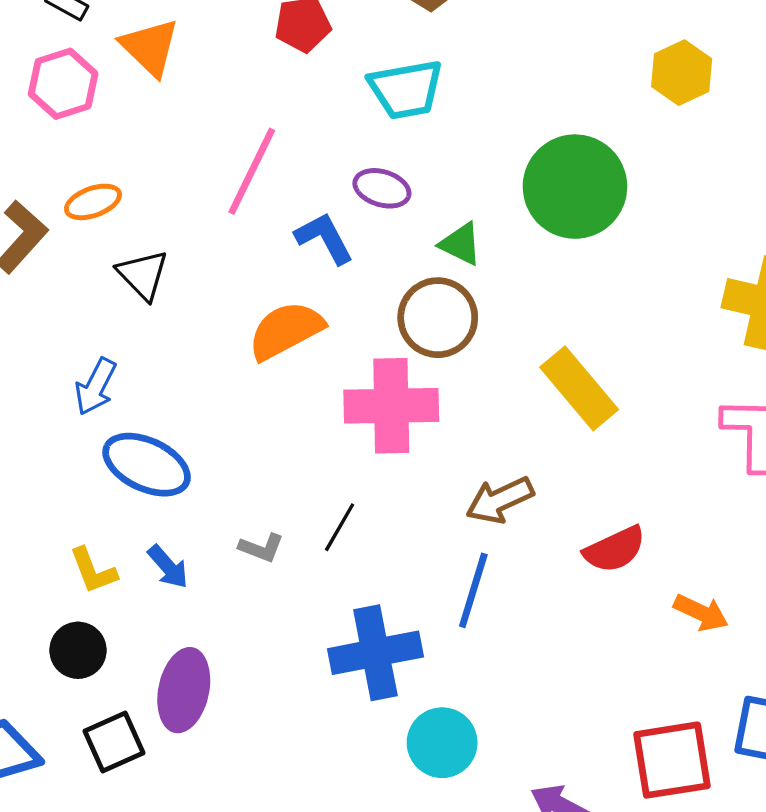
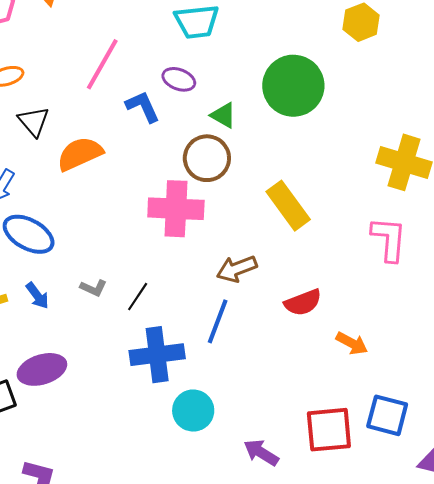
orange semicircle: (286, 330) -> (80, 154), moved
black line: (340, 527) -> (138, 297), moved
purple ellipse: (184, 690) -> (42, 369), turned 57

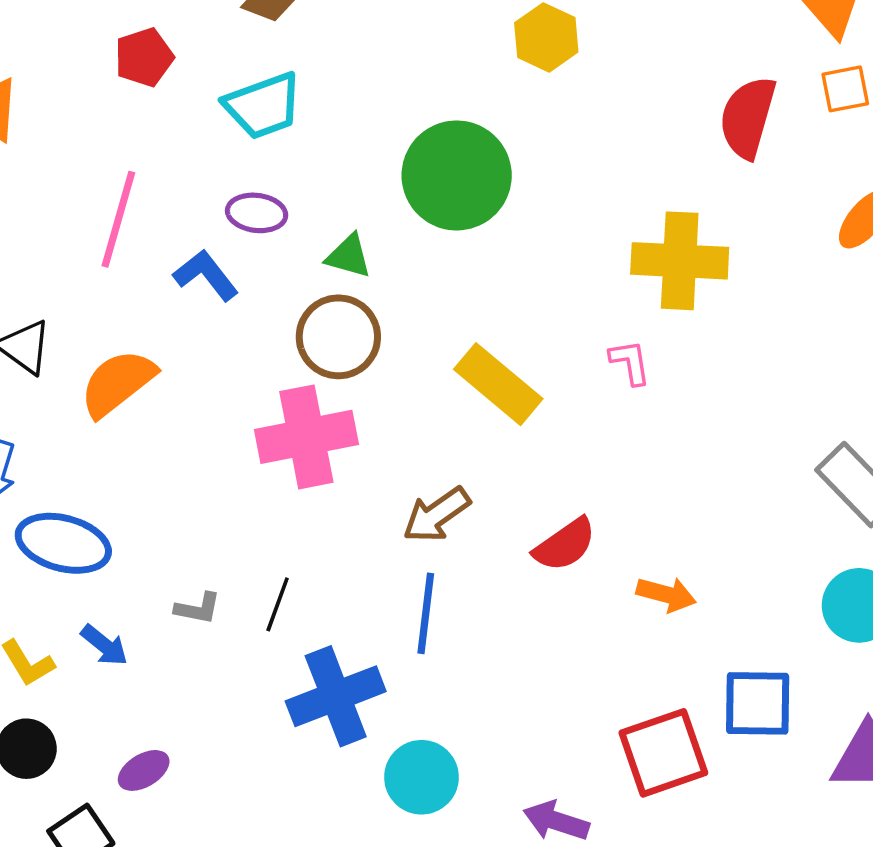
pink L-shape: (389, 239) -> (630, 362), moved, size x0.6
purple ellipse: (42, 369) -> (144, 770), size x0.6

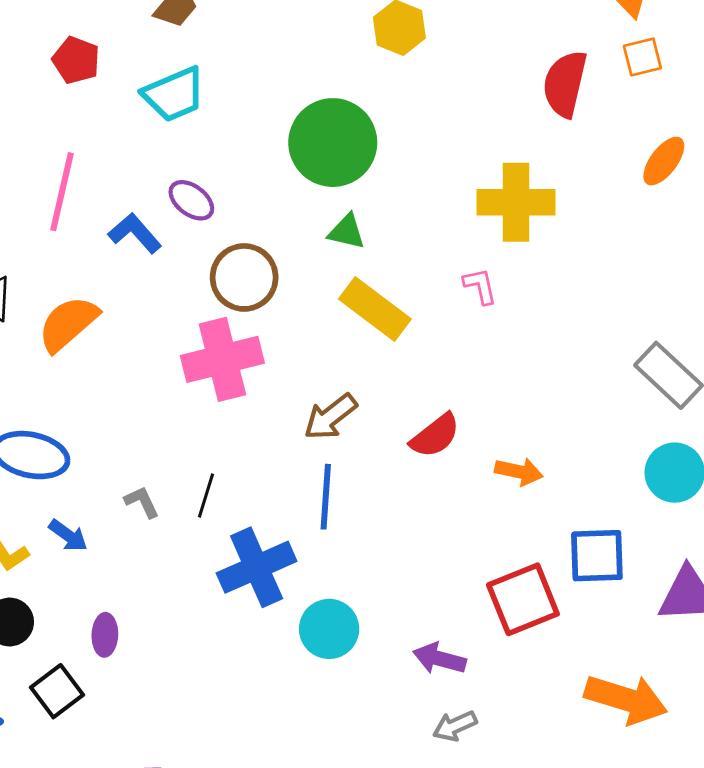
red pentagon: (144, 57) -> (76, 60), turned -30
purple ellipse: (257, 213) -> (191, 200), moved, turned 33
green triangle: (349, 256) -> (347, 232), moved
gray L-shape: (198, 608) -> (142, 502), turned -123
purple ellipse: (144, 770) -> (105, 635), turned -54

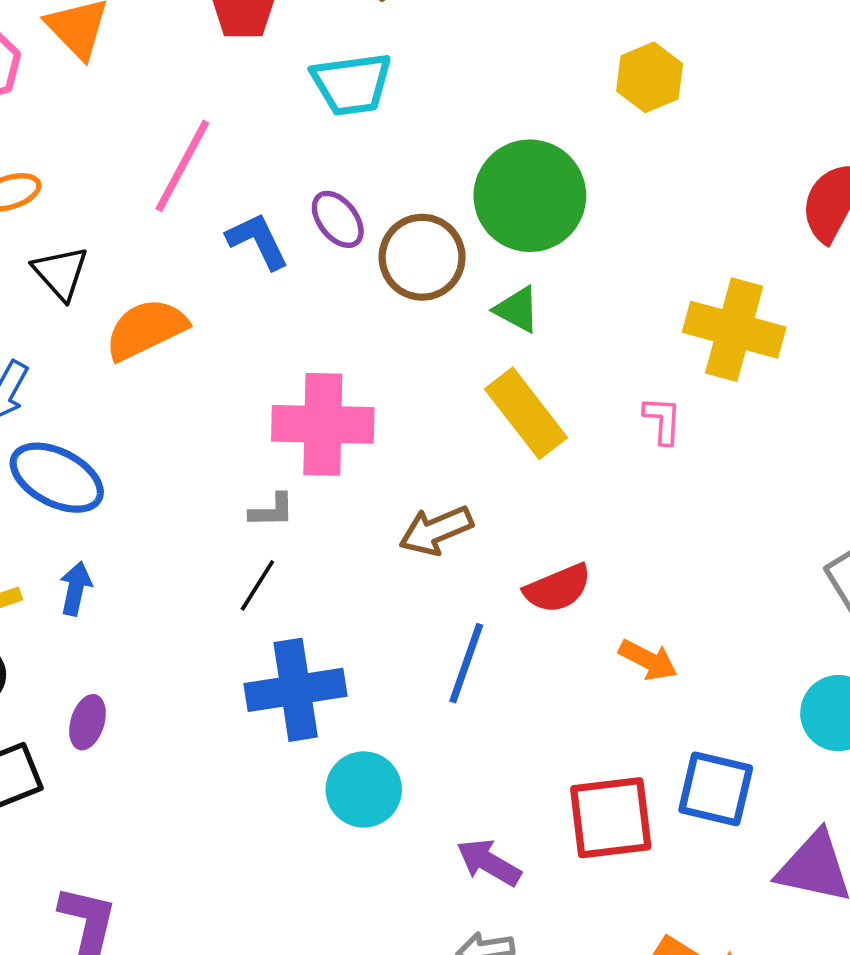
brown circle: (244, 277) -> (422, 257), moved
blue line: (326, 497) -> (466, 663), moved
gray L-shape: (142, 502) -> (272, 510), moved, turned 99
blue arrow: (68, 536) -> (76, 589), turned -129

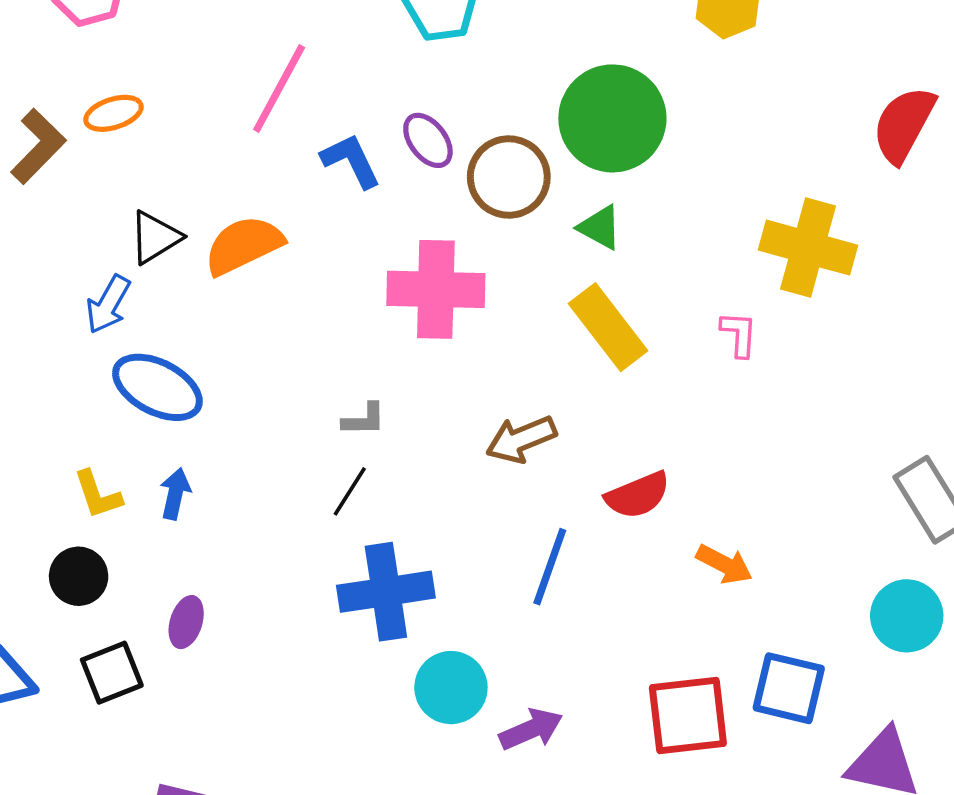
black triangle: (61, 273) -> (155, 237), moved, turned 40
pink cross: (323, 424) -> (436, 289), moved
purple arrow: (489, 862) -> (531, 729), moved, turned 126

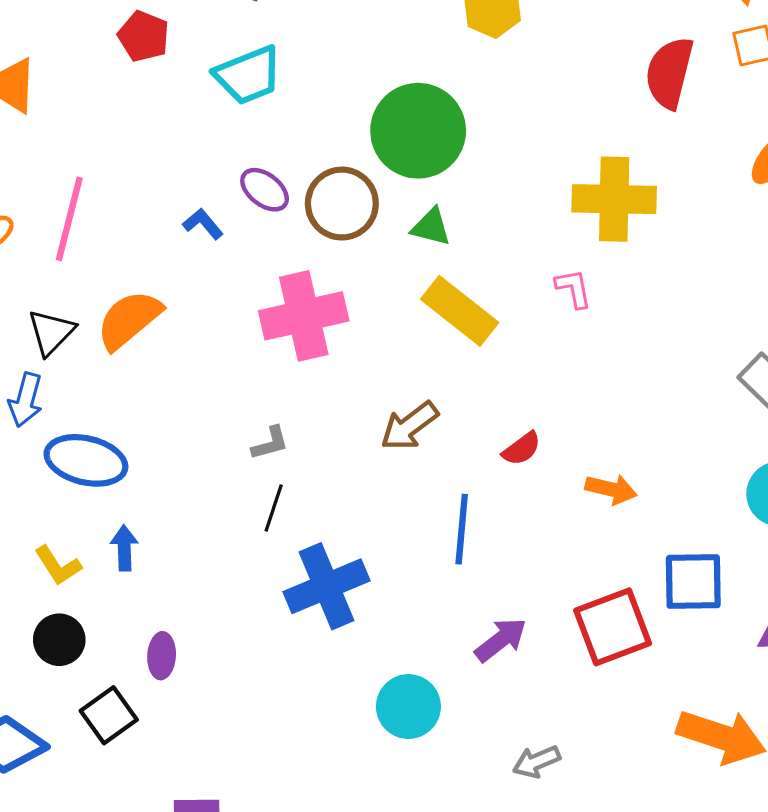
pink line: (279, 89) -> (69, 219), moved
blue L-shape: (351, 161) -> (203, 224), size x0.7
red semicircle: (638, 495) -> (522, 449), size x0.7
cyan circle: (451, 688) -> (408, 707), moved
purple arrow: (531, 729) -> (501, 640), moved

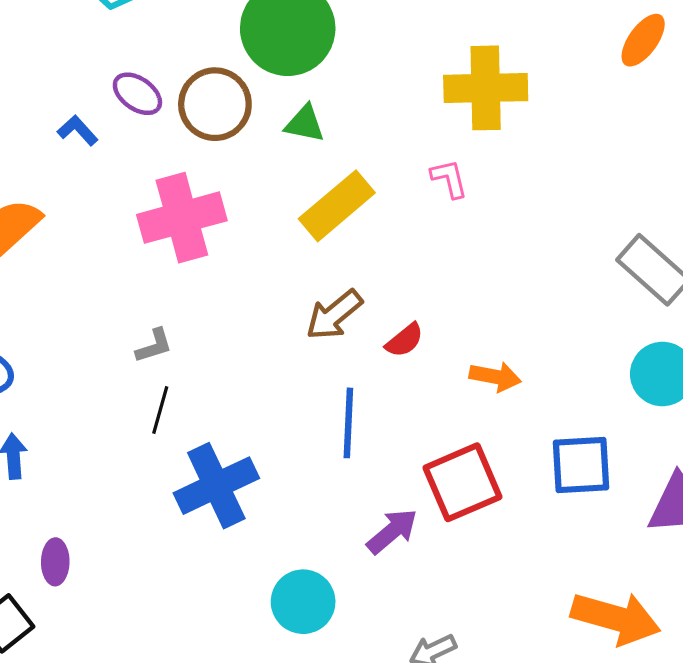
yellow rectangle: (460, 311) -> (337, 206), turned -76
brown arrow: (409, 426) -> (334, 315), moved
red square: (613, 627) -> (463, 482), moved

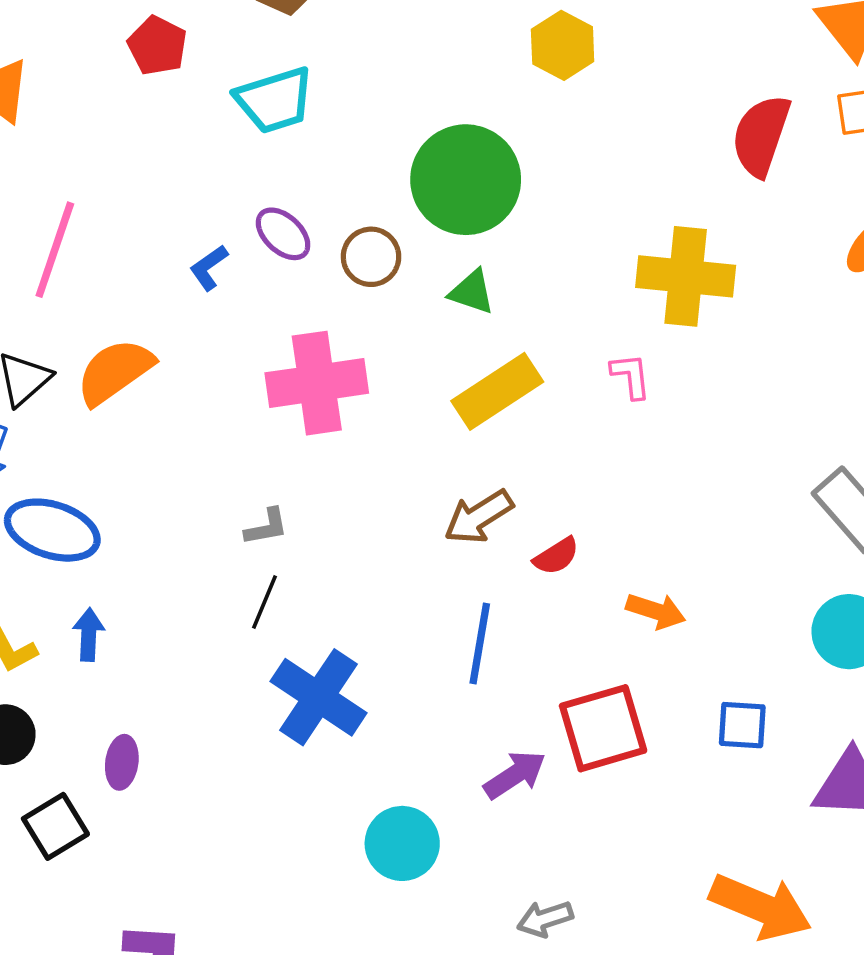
brown circle: (215, 104) -> (371, 257), size x0.7
blue L-shape: (78, 130) -> (209, 268), turned -90
blue square: (581, 465) -> (742, 725), size x0.7
blue cross: (216, 486) -> (319, 697), turned -38

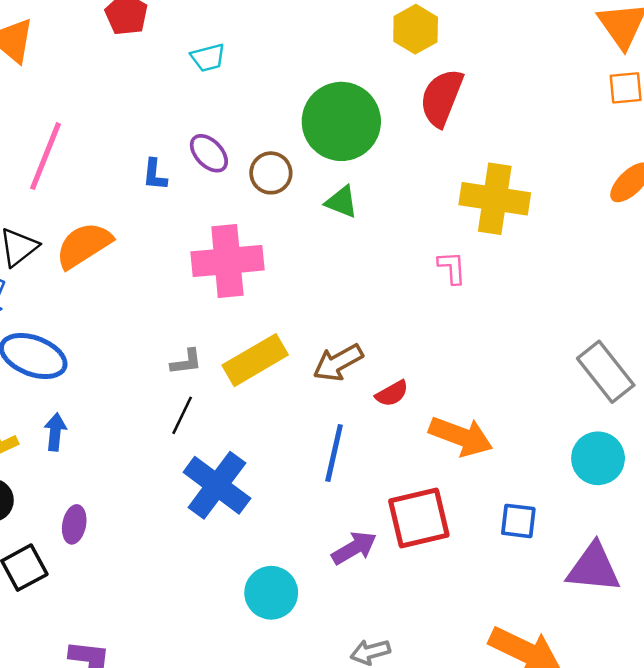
cyan trapezoid: (275, 100) -> (208, 58), size x0.6
red semicircle: (761, 135) -> (442, 98), moved
blue L-shape: (209, 268) -> (155, 175), turned -52
yellow rectangle: (497, 391) -> (255, 360), moved
orange arrow: (656, 611) -> (461, 436), size x1.5

